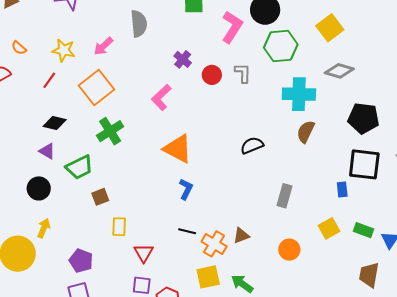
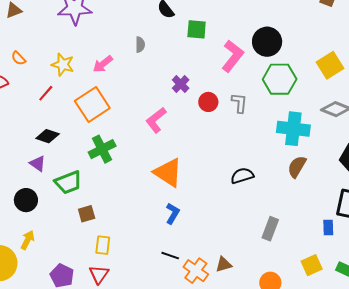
gray semicircle: (139, 24) -> (140, 45), size x0.6
red triangle: (144, 253) -> (99, 274), moved

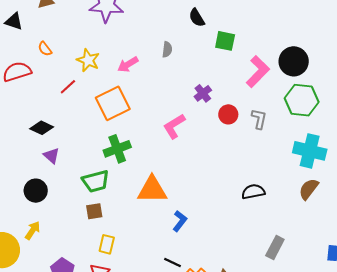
black diamond: (48, 136) -> (42, 128), moved
orange triangle: (168, 173) -> (152, 190), moved, turned -40
green trapezoid: (68, 182) -> (96, 181), moved

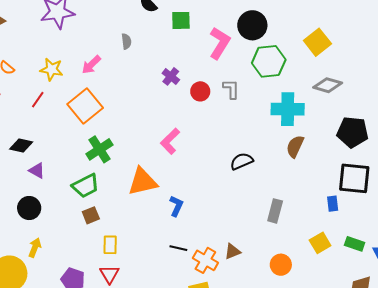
pink L-shape: (174, 126) -> (170, 141), moved

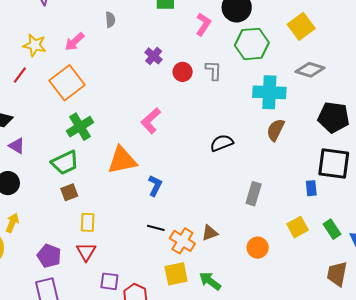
pink L-shape: (220, 43) -> (203, 24), size x0.7
green rectangle: (355, 244) -> (332, 229), turned 36

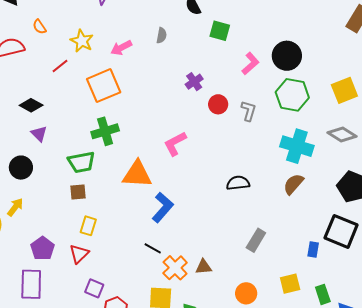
blue L-shape: (155, 186) -> (163, 207), size x1.4

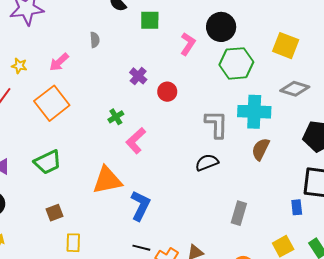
yellow star: (82, 41) -> (19, 66), size x0.7
yellow square: (344, 90) -> (286, 46), turned -32
gray L-shape: (249, 111) -> (216, 124), moved, size x1.4
green cross: (105, 131) -> (116, 117), moved, size x0.6
green trapezoid: (81, 162) -> (48, 162), moved

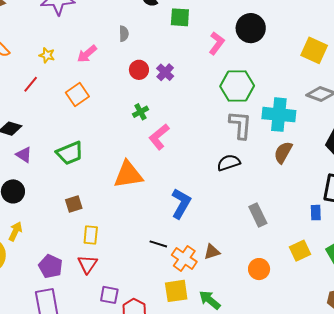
green hexagon: (236, 63) -> (237, 86), moved
red circle: (167, 92) -> (139, 70), moved
orange square: (52, 103) -> (77, 94), size x0.7
blue L-shape: (140, 206) -> (181, 204), moved
gray rectangle: (239, 213) -> (258, 215), turned -45

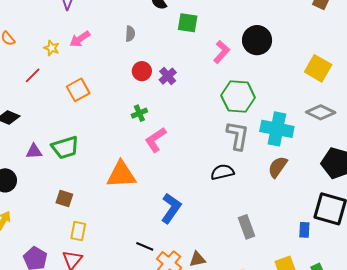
pink arrow: (87, 54) -> (80, 39), moved
purple triangle: (24, 155) -> (34, 151), moved, turned -42
brown square: (74, 204) -> (64, 199), turned 30

